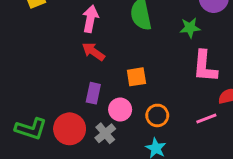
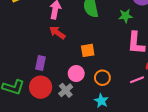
purple rectangle: (93, 93) -> (41, 63), moved

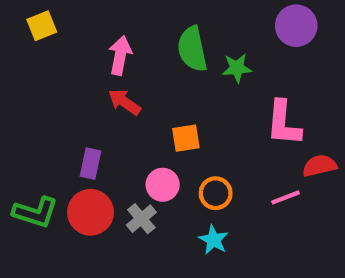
green star: (125, 16) -> (237, 68), moved

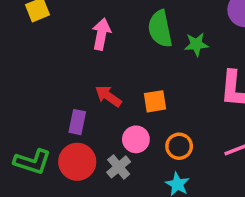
red arrow: (124, 102) -> (108, 96), moved

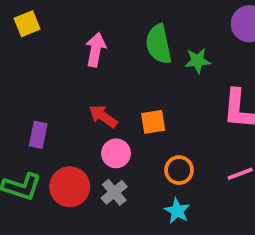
purple rectangle: (77, 122) -> (38, 135), moved
pink circle: (136, 139) -> (116, 153), moved

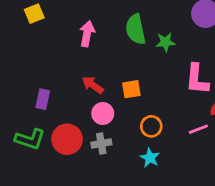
gray cross: (114, 192) -> (101, 143), turned 30

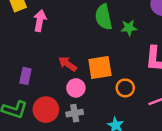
pink arrow: (87, 34) -> (40, 21), moved
orange square: (131, 89) -> (100, 67), size x1.5
orange circle: (151, 126) -> (125, 88), moved

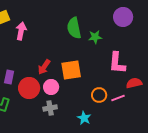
red arrow: (67, 64) -> (44, 67), turned -91
orange circle: (125, 88) -> (99, 95), moved
red circle: (46, 110) -> (29, 88), moved

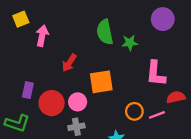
red arrow: (44, 67) -> (69, 63), moved

